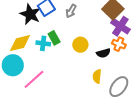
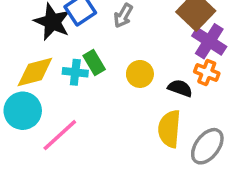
black semicircle: (103, 53) -> (180, 88), turned -144
yellow semicircle: (97, 76) -> (169, 129), size x1.5

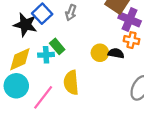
yellow circle: (140, 74) -> (100, 53), moved
yellow semicircle: (169, 129) -> (71, 83), moved

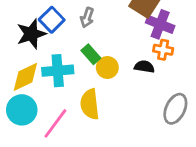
black star: (25, 25) -> (31, 34), turned -30
green rectangle: (57, 46) -> (91, 54), moved
yellow circle: (100, 53) -> (107, 68), moved
cyan cross: (46, 55) -> (58, 71), size x1.5

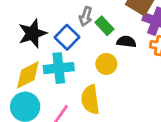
blue square: (52, 20) -> (67, 37), moved
green rectangle: (91, 54) -> (104, 26), moved
black semicircle: (144, 67) -> (126, 42), moved

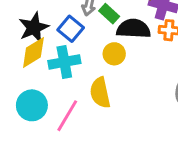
black semicircle: (126, 42) -> (134, 29), size x1.6
yellow diamond: (28, 75) -> (33, 52), moved

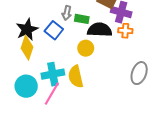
green rectangle: (109, 14) -> (82, 19), turned -32
yellow diamond: (33, 52) -> (27, 48), turned -40
cyan cross: (64, 62) -> (53, 74), moved

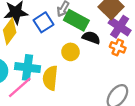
green rectangle: (82, 19) -> (76, 20), size x1.5
black semicircle: (100, 30) -> (91, 38), size x0.7

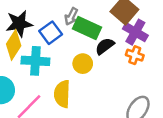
black semicircle: (91, 38) -> (105, 46), turned -54
cyan cross: (27, 68) -> (35, 61), moved

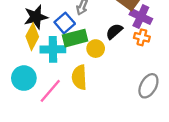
green rectangle: (87, 28) -> (75, 38), moved, turned -35

